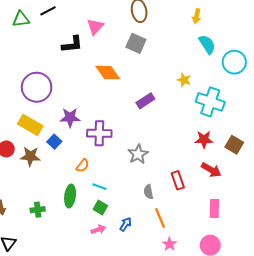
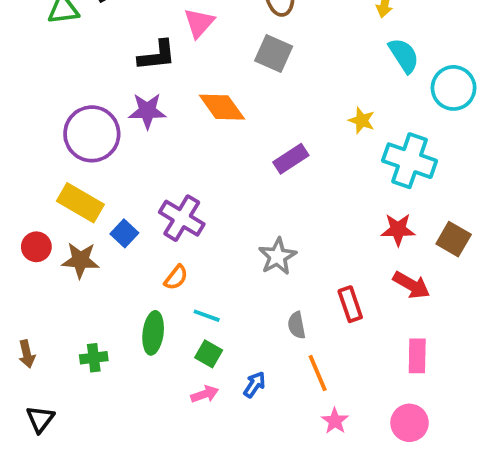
purple star: (70, 118) -> (147, 111), moved
purple cross: (99, 133) -> (182, 218), moved, turned 30

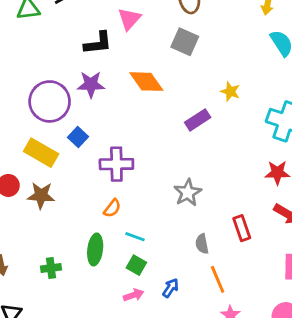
yellow star: (362, 120) -> (230, 91), moved
purple cross: (182, 218) -> (116, 164), turned -32
blue square: (124, 233) -> (78, 137), moved

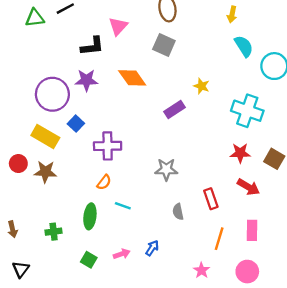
gray star: (188, 193) -> (166, 169), turned 30
green square: (136, 265) -> (89, 260), moved
orange line: (218, 279) -> (219, 239), moved, turned 40

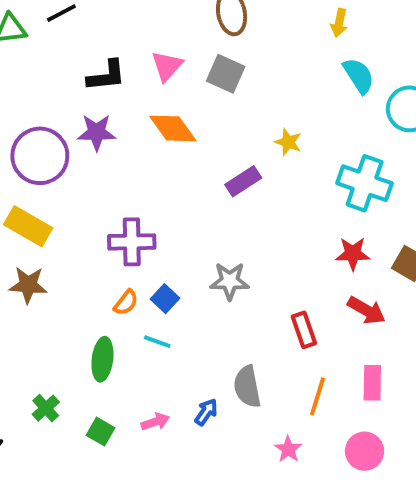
pink triangle: (118, 26) -> (167, 66), moved
blue square: (76, 124) -> (165, 299), moved
gray semicircle: (178, 212) -> (247, 387), moved, size x1.5
green cross: (54, 232) -> (46, 408), moved, turned -35

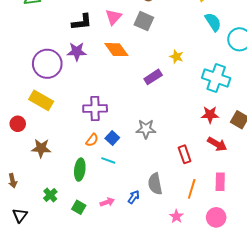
brown star: (28, 285) -> (41, 148), moved

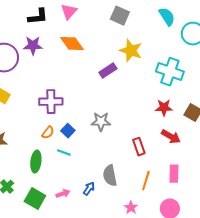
gray square: (144, 21) -> (120, 16), moved
yellow star: (176, 57) -> (131, 51), size x1.6
green square: (79, 207) -> (35, 199), size x1.5

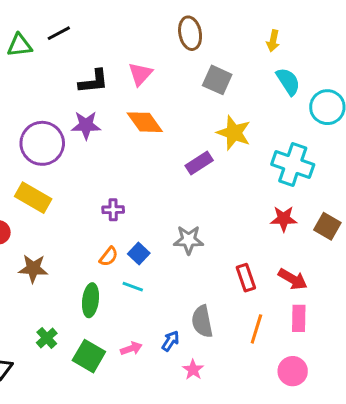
purple cross: (51, 102) -> (113, 210), size x0.6
red arrow: (171, 137) -> (293, 279), moved
pink star: (131, 208) -> (193, 370), moved

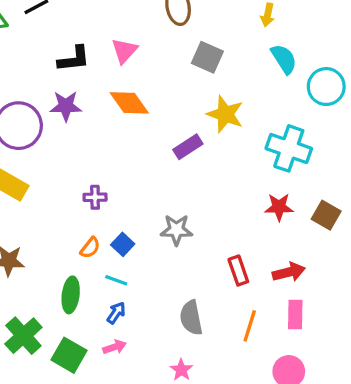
red arrow: (293, 279) -> (289, 272), turned -44
green cross: (47, 338) -> (23, 336), size x1.6
blue arrow: (170, 341) -> (116, 313), moved

